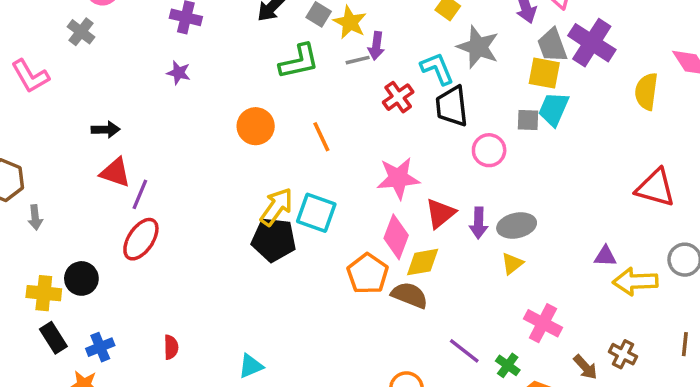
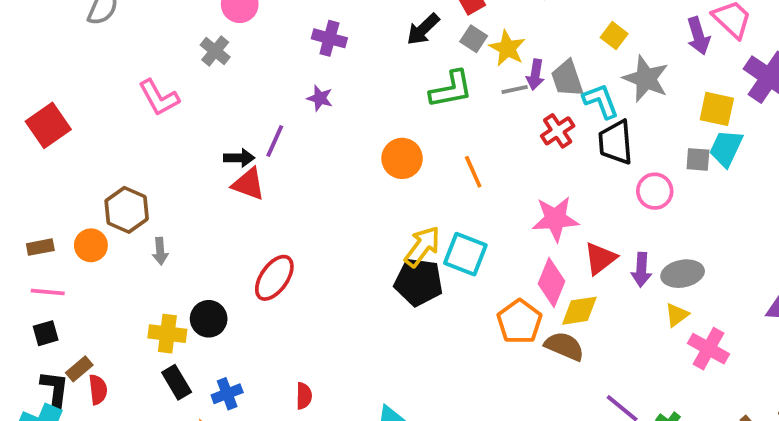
gray trapezoid: (552, 45) -> (567, 78), moved
red triangle: (115, 172) -> (248, 184), moved
purple line: (140, 194) -> (275, 141), moved
pink cross: (543, 323) -> (709, 349), moved

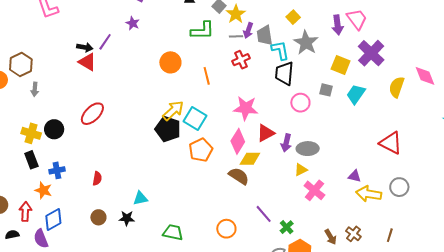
red cross: (558, 131) -> (241, 60), moved
cyan trapezoid: (726, 148) -> (356, 94), moved
orange pentagon: (519, 322) -> (201, 150), moved

